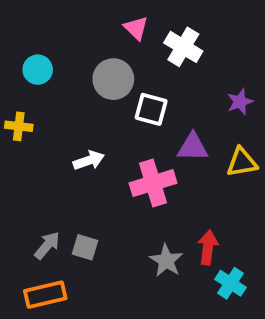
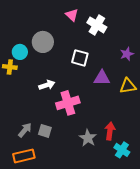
cyan circle: (38, 70) -> (20, 52), moved
gray circle: (113, 79) -> (43, 42), moved
pink cross: (153, 183) -> (68, 103), moved

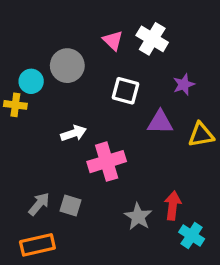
pink triangle: (72, 15) -> (113, 40), moved
purple star: (127, 54) -> (184, 84), moved

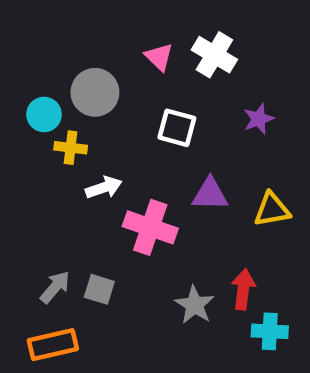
yellow cross: (15, 105) -> (71, 148), moved
purple triangle: (160, 122) -> (210, 194), moved
yellow triangle: (201, 135) -> (272, 210), moved
pink cross: (107, 162) -> (150, 227), turned 36
cyan cross: (192, 235) -> (270, 331), turned -30

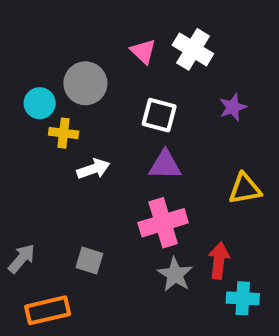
purple triangle: (210, 194) -> (165, 165), moved
pink cross: (150, 227) -> (163, 223), moved, turned -36
gray arrow: (55, 287) -> (22, 259), moved

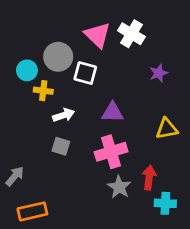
pink triangle: (143, 51) -> (98, 35), size x1.5
white square: (159, 115) -> (85, 73), moved
gray square: (89, 261) -> (61, 146), moved

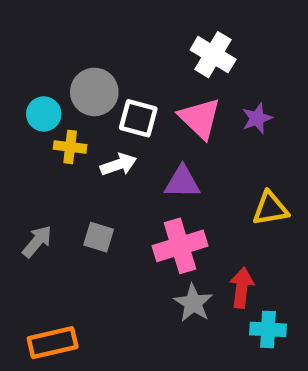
pink triangle: (98, 35) -> (200, 118), moved
white arrow: (64, 115) -> (118, 165), moved
gray arrow: (15, 176) -> (37, 241), moved

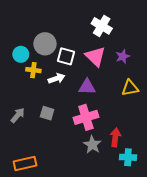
yellow triangle: (270, 208) -> (130, 88), moved

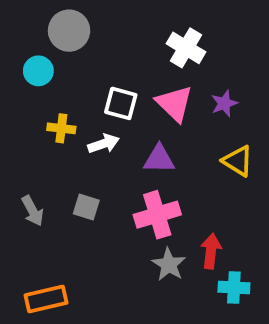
gray circle: (45, 44) -> (69, 31), moved
cyan circle: (21, 54) -> (38, 71), moved
yellow triangle: (130, 88) -> (238, 161), turned 42
gray arrow: (18, 115) -> (33, 211), turned 112

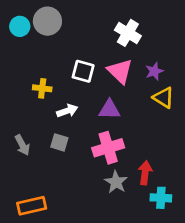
cyan circle: (38, 71) -> (20, 26), moved
white arrow: (104, 144) -> (67, 111), moved
yellow triangle: (238, 161) -> (164, 98), moved

